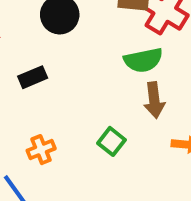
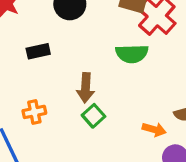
brown arrow: (154, 100) -> (86, 88), moved

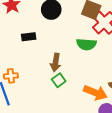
orange cross: (34, 112) -> (11, 76), moved
orange arrow: (154, 129) -> (95, 93), size x1.6

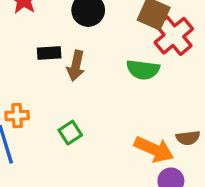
brown arrow: (56, 62) -> (76, 66), moved
green square: (59, 80) -> (70, 133), moved

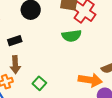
brown arrow: (76, 66) -> (15, 65), moved

